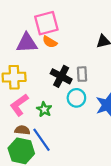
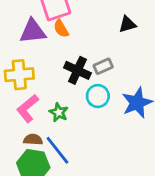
orange semicircle: (50, 42) -> (61, 29), turned 32
gray rectangle: (82, 74) -> (103, 66), turned 72

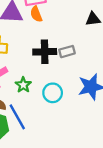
black cross: (77, 70) -> (45, 52), turned -35
cyan circle: (98, 96) -> (53, 93), moved

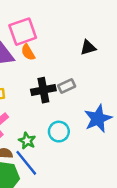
green star: (23, 85) -> (27, 141), moved

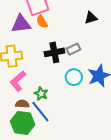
cyan circle: (59, 132) -> (74, 77), moved

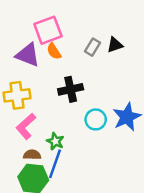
purple triangle: (21, 24) -> (28, 55), turned 30
gray rectangle: (73, 49) -> (92, 47), moved, turned -32
blue line: (40, 112) -> (55, 164), turned 60

